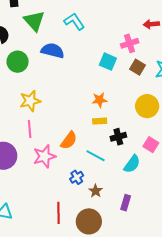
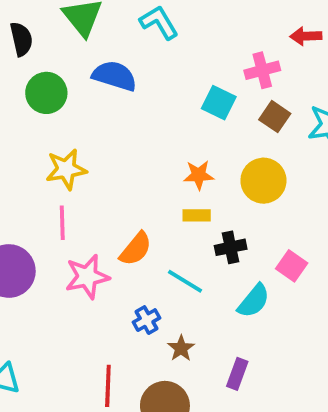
yellow circle: (147, 106) -> (263, 181), moved

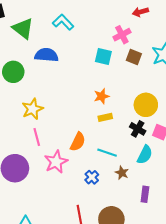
yellow circle: (263, 181) -> (146, 105), moved
black cross: (231, 247) -> (138, 129), moved, turned -35
brown star: (181, 348) -> (122, 173), moved

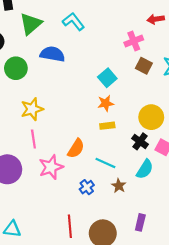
green triangle: (23, 28) -> (31, 24), turned 35
cyan square: (103, 56) -> (107, 78), moved, turned 30
purple rectangle: (145, 194) -> (140, 222), moved

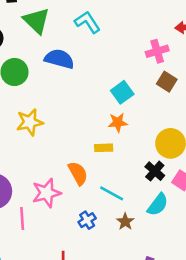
green triangle: (31, 24) -> (36, 21), turned -40
yellow rectangle: (107, 126) -> (104, 148), moved
pink line: (33, 139) -> (22, 218), moved
orange semicircle: (76, 148) -> (78, 173), turned -66

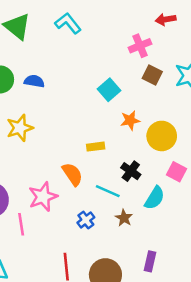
blue semicircle: (59, 59) -> (34, 81), moved, size x0.7
orange star: (118, 122) -> (130, 120), moved
black cross: (155, 171) -> (131, 171), moved

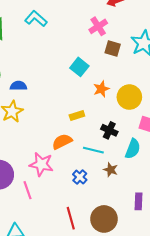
blue semicircle: (34, 81) -> (18, 86), moved
orange semicircle: (72, 174) -> (62, 142), turned -72
pink star: (43, 197) -> (41, 164), turned -30

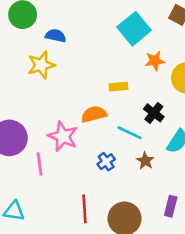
cyan square: (79, 67) -> (134, 29), size x1.4

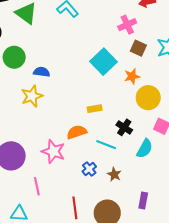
orange star: (155, 61) -> (132, 76), moved
brown star: (145, 161) -> (114, 174), moved
pink line: (40, 164) -> (37, 186), moved

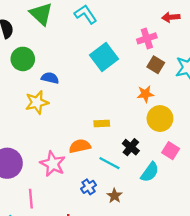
cyan square: (103, 62) -> (104, 57), moved

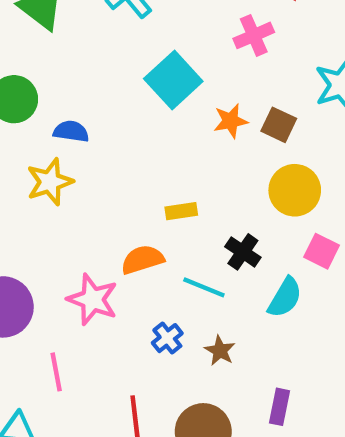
brown square: (156, 65) -> (279, 125), moved
orange star: (145, 94) -> (231, 121), moved

